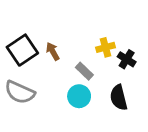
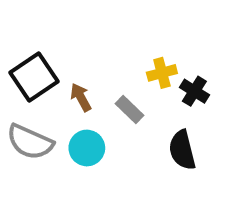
brown arrow: (53, 51) -> (81, 97), moved
cyan circle: (79, 96) -> (87, 148), moved

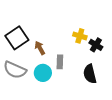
yellow cross: (162, 73) -> (80, 36), turned 32
gray rectangle: (129, 109) -> (60, 62), moved, turned 48

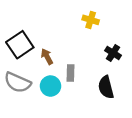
yellow cross: (80, 36) -> (91, 20), moved

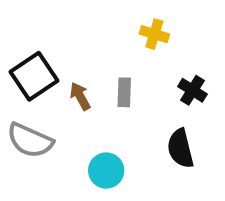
gray rectangle: (71, 73) -> (124, 92), moved
cyan circle: (50, 86) -> (106, 171), moved

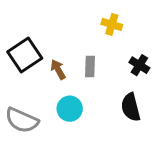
gray semicircle: (30, 140) -> (22, 120), moved
cyan circle: (106, 171) -> (70, 109), moved

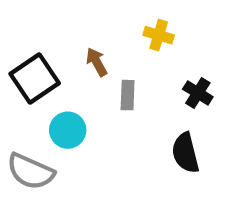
brown arrow: (58, 69) -> (97, 62), moved
cyan circle: (70, 109) -> (68, 130), moved

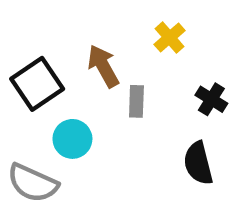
yellow cross: (159, 35) -> (170, 38), turned 32
brown arrow: (97, 62) -> (103, 66), size x1.4

